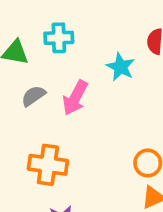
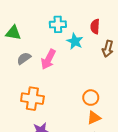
cyan cross: (59, 38) -> (58, 24), moved

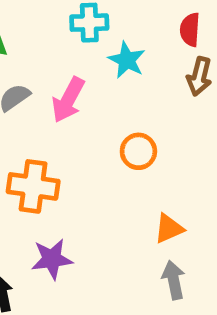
red semicircle: (95, 26) -> (190, 30), moved
orange circle: (91, 98) -> (138, 151), moved

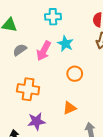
cyan star: (127, 60) -> (65, 44), moved
orange triangle: (169, 229) -> (70, 108), moved

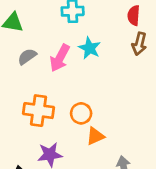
orange circle: (75, 74) -> (81, 113), moved

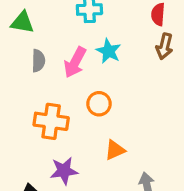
gray semicircle: (27, 57) -> (38, 61), turned 126
orange circle: (81, 113) -> (99, 104), moved

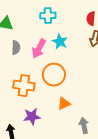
orange circle: (99, 104) -> (54, 75), size x1.5

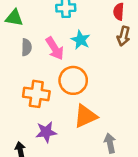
pink arrow: (39, 49) -> (55, 48), turned -60
orange triangle: (64, 104) -> (85, 116), size x1.5

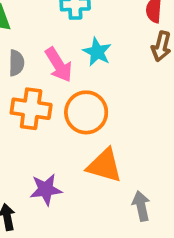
orange cross: (36, 94) -> (31, 109), moved
orange triangle: (85, 116) -> (104, 166), turned 40

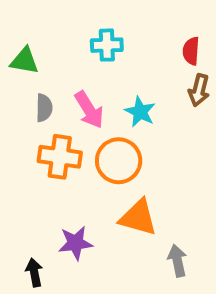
cyan star: (97, 52) -> (140, 112), moved

